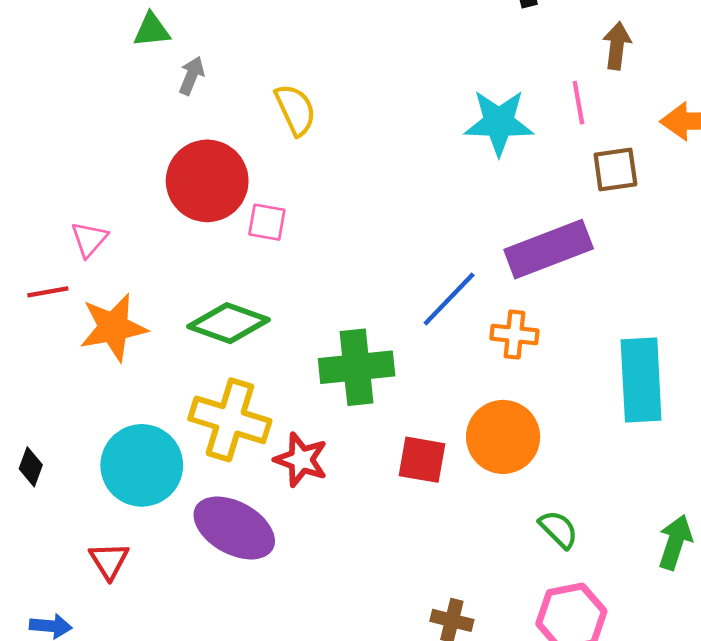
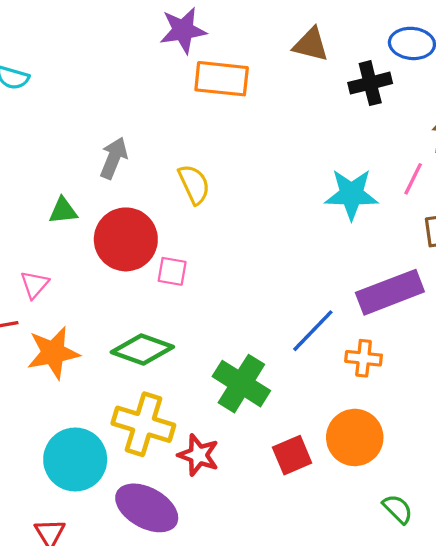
green triangle: (152, 30) -> (63, 211), moved
gray arrow: (192, 76) -> (114, 158), size x1.4
pink line: (578, 103) -> (413, 179), turned 36
green cross: (357, 367) -> (241, 384), turned 38
red square: (422, 460) -> (292, 455), turned -33

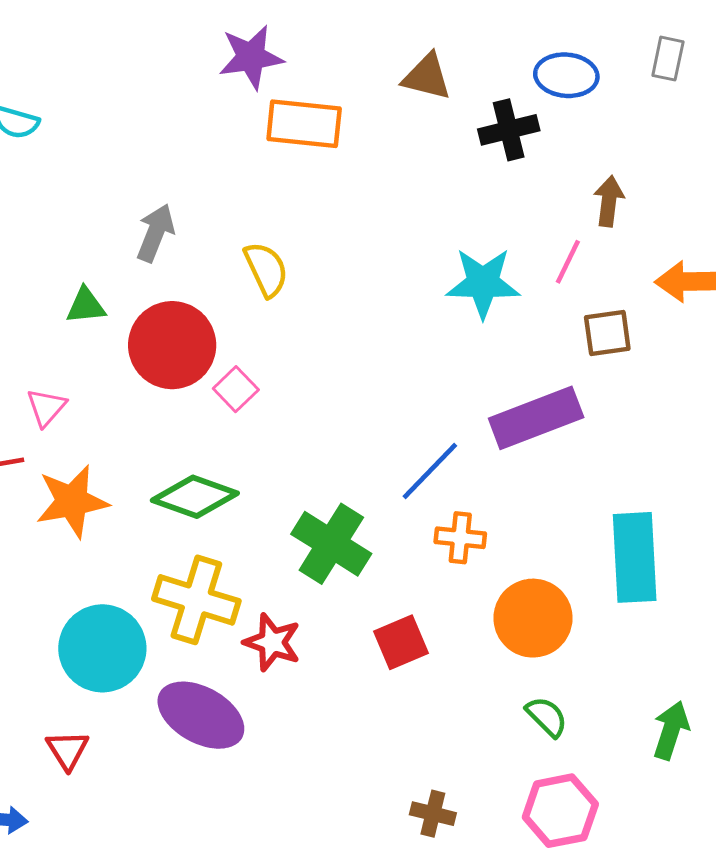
pink square: (172, 271) -> (236, 389), turned 36
orange cross: (364, 358) -> (460, 538), moved
orange circle: (355, 437) -> (533, 618), moved

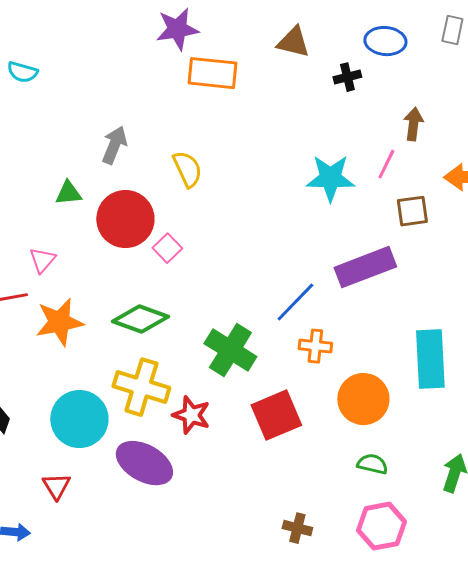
black cross: (509, 130) -> (347, 77), size x0.7
red square: (401, 642) -> (276, 415), size x1.4
green semicircle: (547, 717) -> (372, 464), turned -32

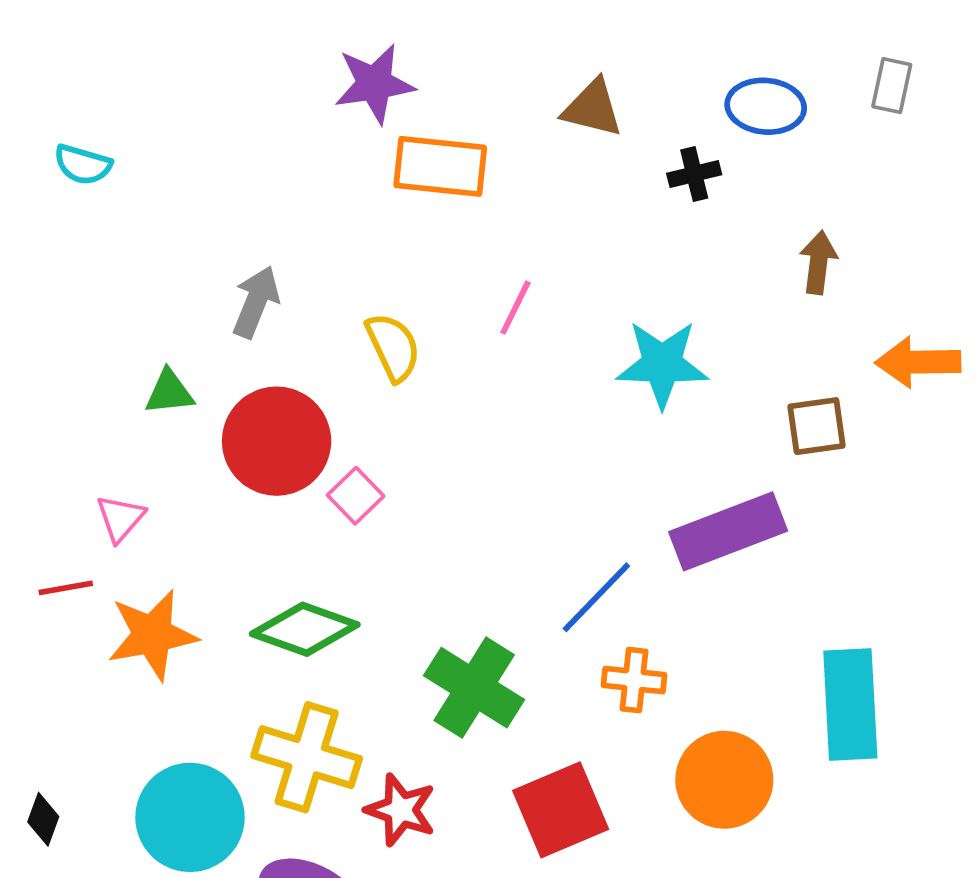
pink line: (386, 164) -> (515, 308), moved

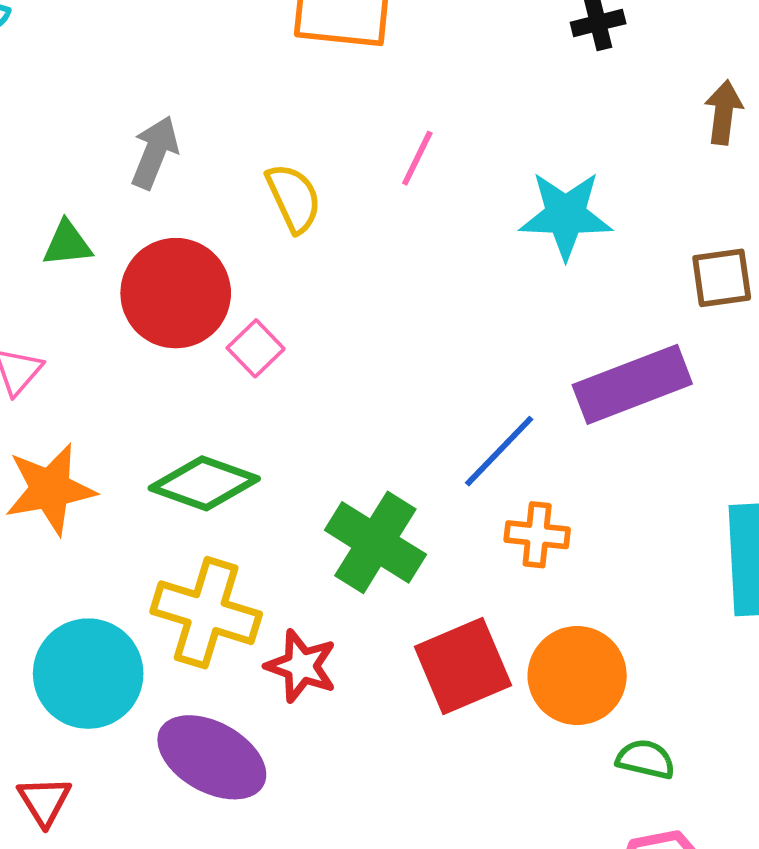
orange circle: (724, 780) -> (577, 676), moved

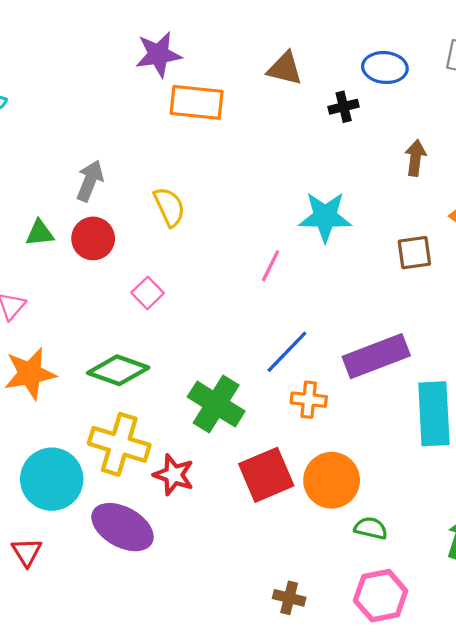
pink line: (417, 158) -> (271, 266), moved
red circle: (176, 293) -> (93, 238), moved, size x0.7
purple rectangle: (632, 384) -> (376, 356), moved

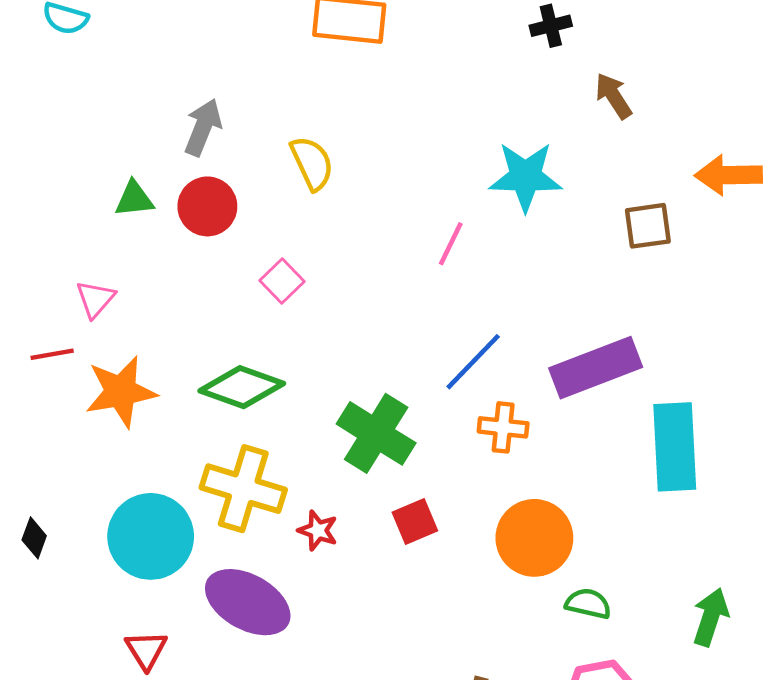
brown arrow: (415, 158) -> (614, 96), moved, turned -40
red star: (174, 475) -> (318, 530), size x0.7
red square: (266, 475) -> (415, 521), moved, size x0.6
red triangle: (27, 552) -> (146, 650), moved

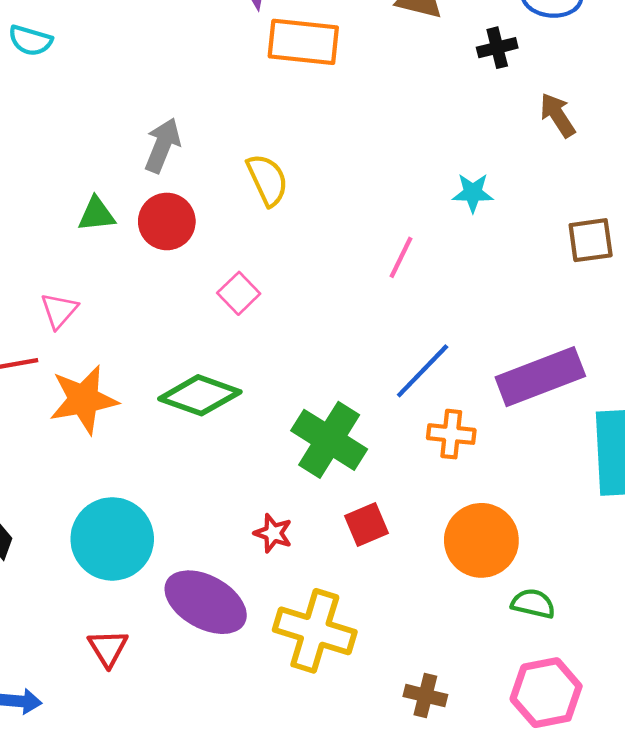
cyan star: (525, 177) -> (473, 193), size x0.6
yellow cross: (243, 489) -> (315, 631), moved

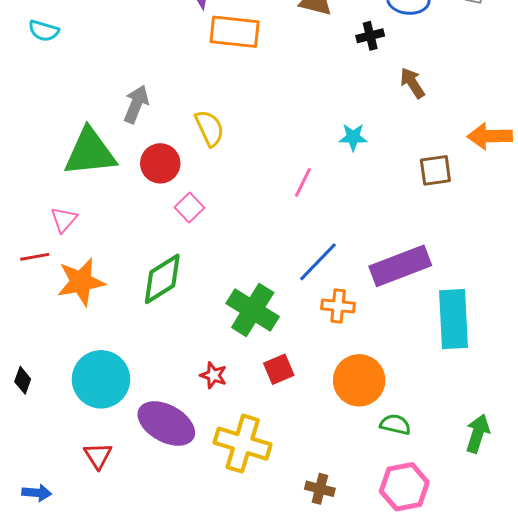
green triangle: (96, 214) -> (90, 152), size x2.0
red circle: (167, 221) -> (160, 163), moved
green diamond: (200, 395) -> (162, 279), turned -52

